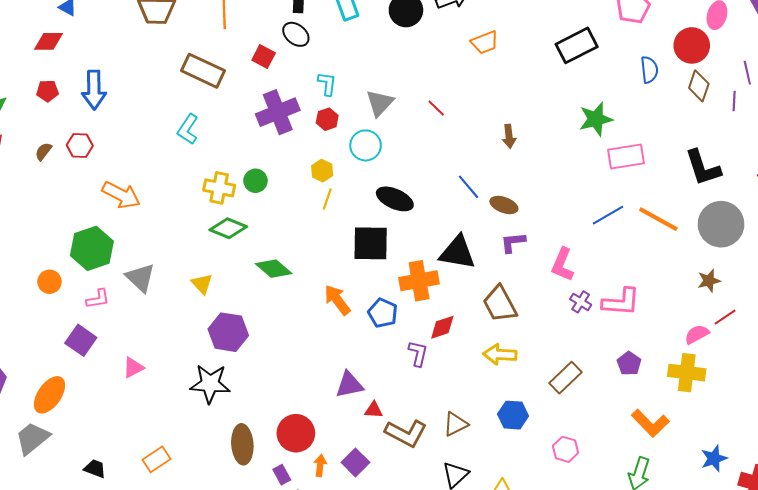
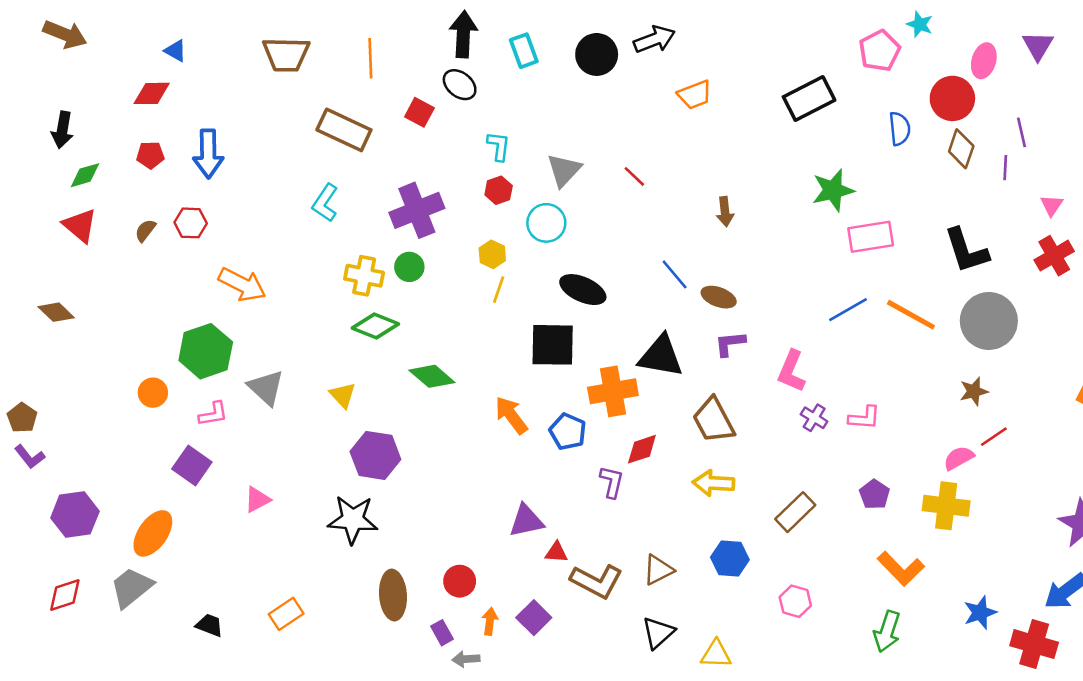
purple cross: (278, 112) -> (417, 210), moved
pink L-shape: (621, 302) -> (864, 418), size x0.7
red circle: (296, 433) -> (460, 581), size x0.7

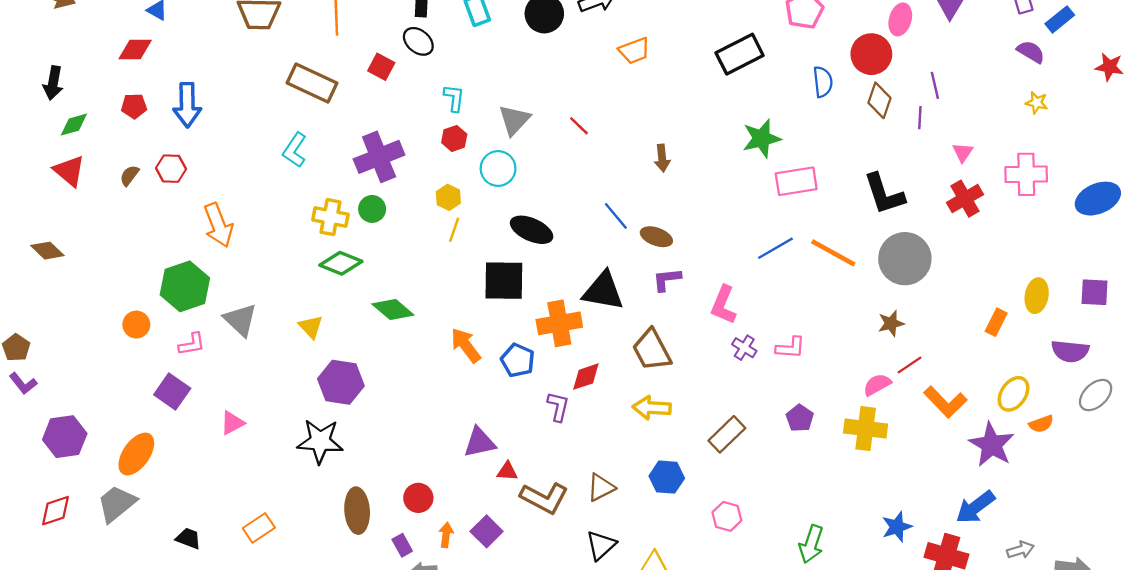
orange arrow: (242, 285) -> (218, 225), turned 42
orange L-shape: (901, 569) -> (945, 402), moved

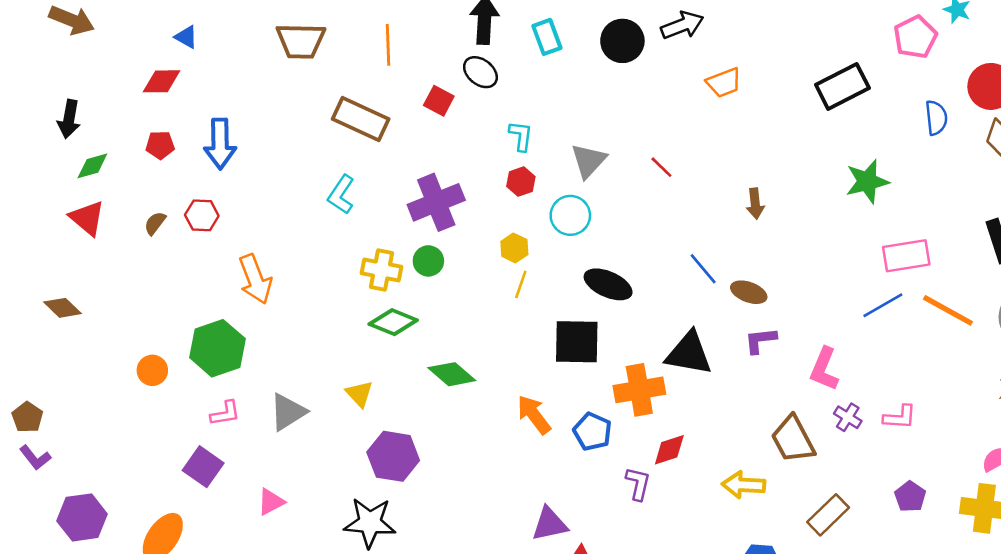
pink rectangle: (796, 181) -> (906, 256), moved
gray triangle: (240, 320) -> (288, 412), moved, turned 45
orange circle: (136, 325) -> (152, 370), moved
brown trapezoid: (652, 350) -> (793, 439), moved

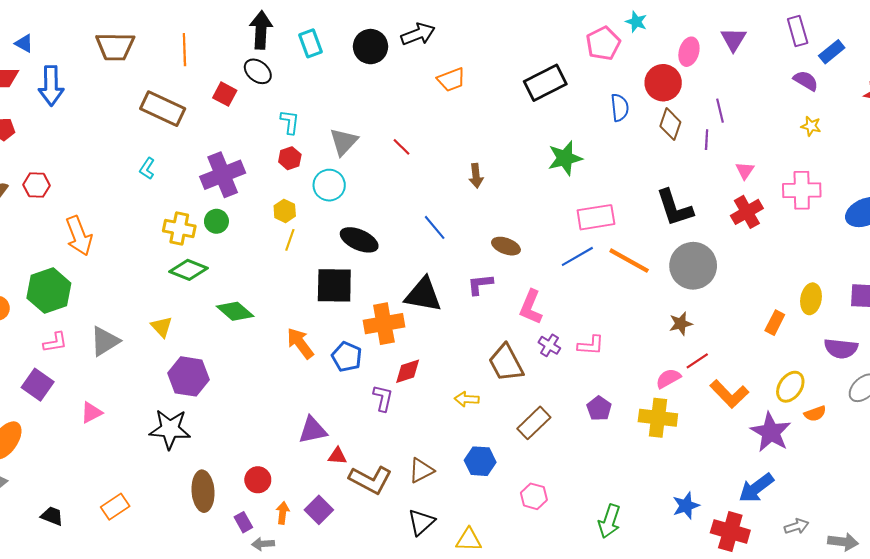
blue arrow: (220, 144) -> (51, 86), moved
cyan L-shape: (341, 195) -> (147, 169), size x0.7
brown ellipse: (749, 292) -> (506, 246), moved
yellow arrow: (743, 485) -> (467, 399), size x0.7

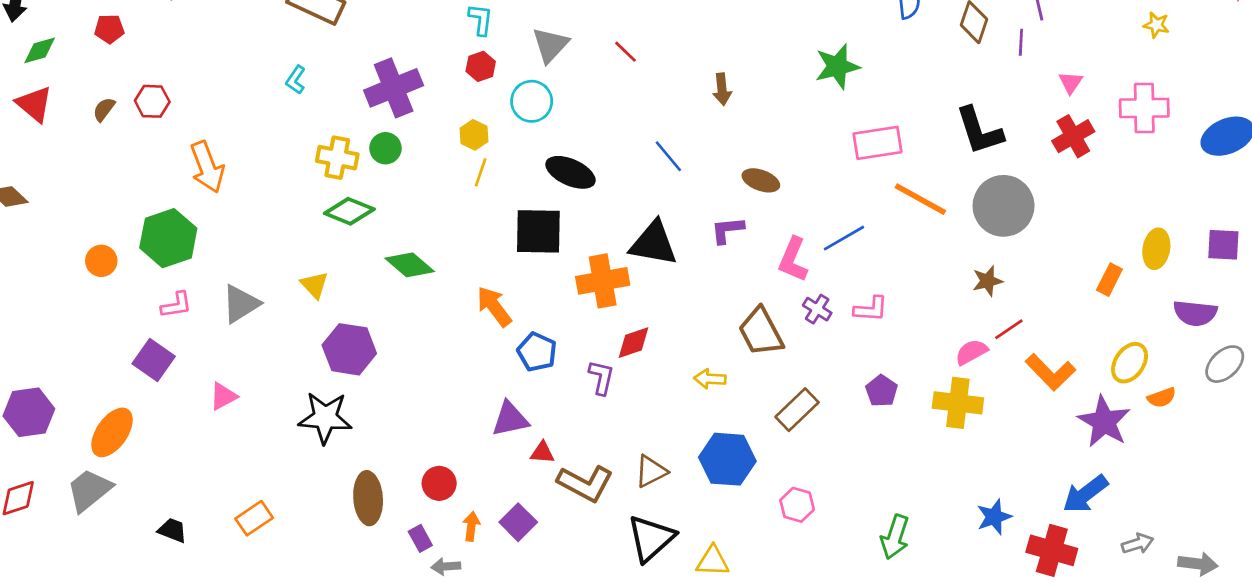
blue line: (577, 256) -> (844, 238), moved
blue pentagon: (347, 357) -> (537, 352), moved
blue hexagon: (480, 461) -> (727, 459), size x1.4
black triangle: (421, 522) -> (651, 538), size x1.4

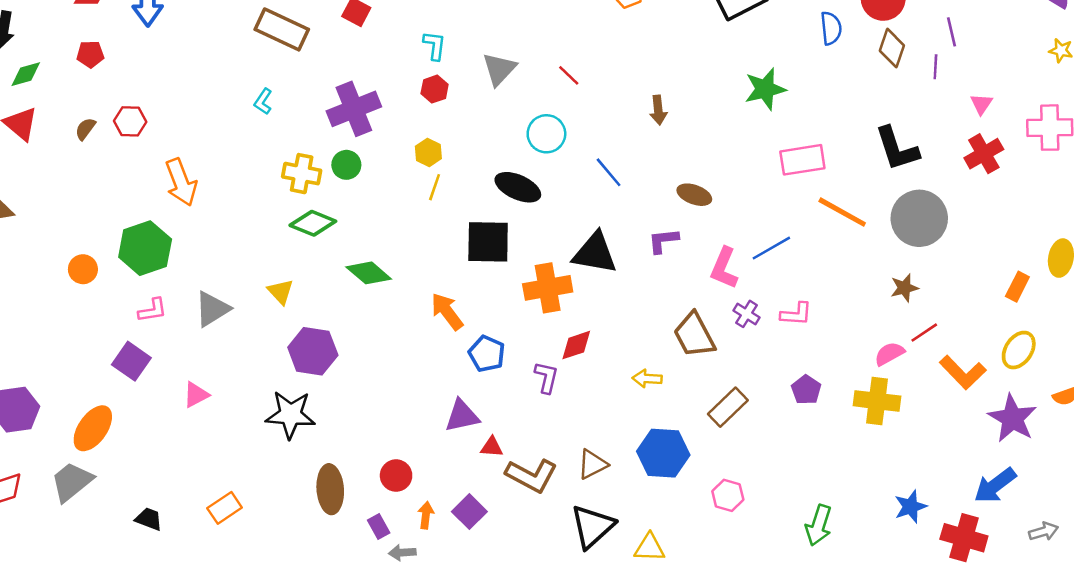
cyan circle: (532, 101) -> (546, 134), moved
yellow ellipse: (1130, 363) -> (1019, 350), moved

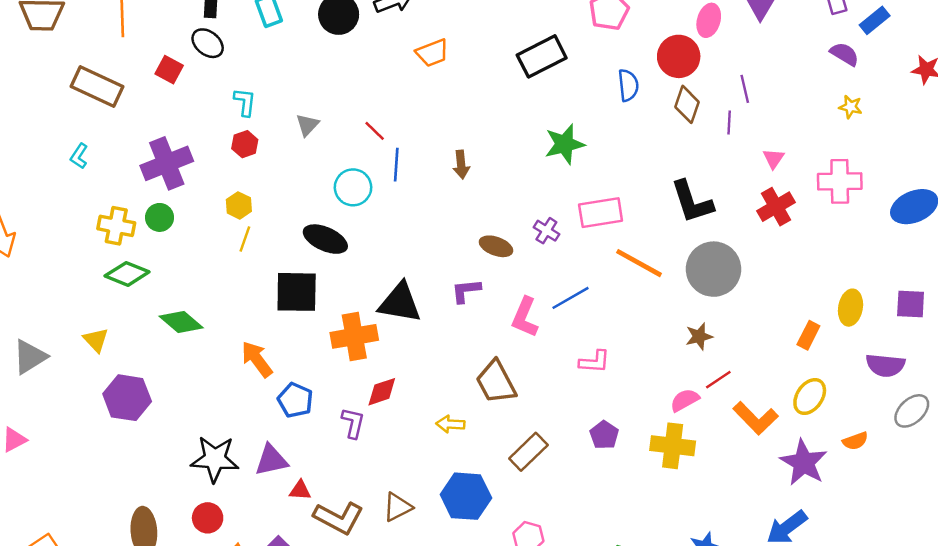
gray triangle: (499, 69) -> (307, 125), size x0.7
blue line: (609, 172) -> (396, 165), moved, turned 44
purple cross: (747, 314) -> (546, 231), moved
black star: (290, 415) -> (215, 459), moved

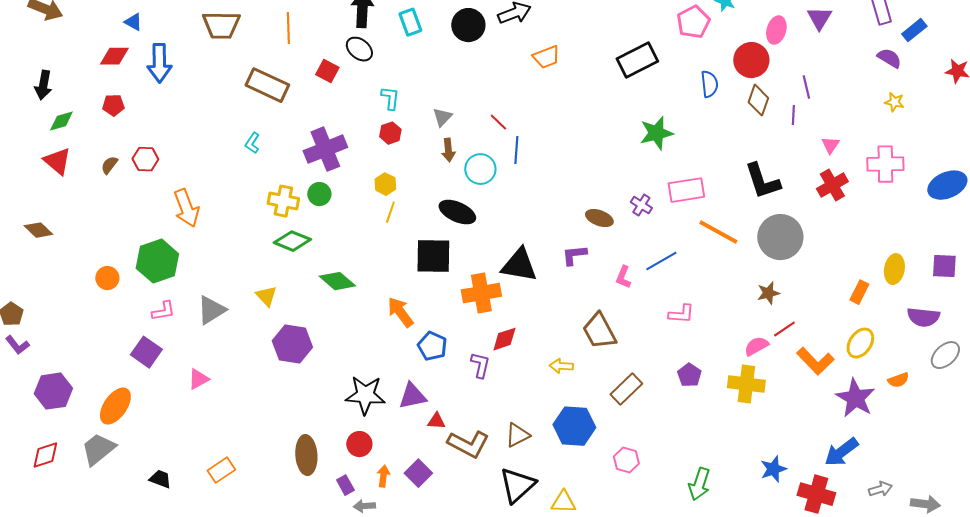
brown arrow: (461, 165) -> (448, 150), moved
pink L-shape: (525, 317) -> (623, 277), size x0.7

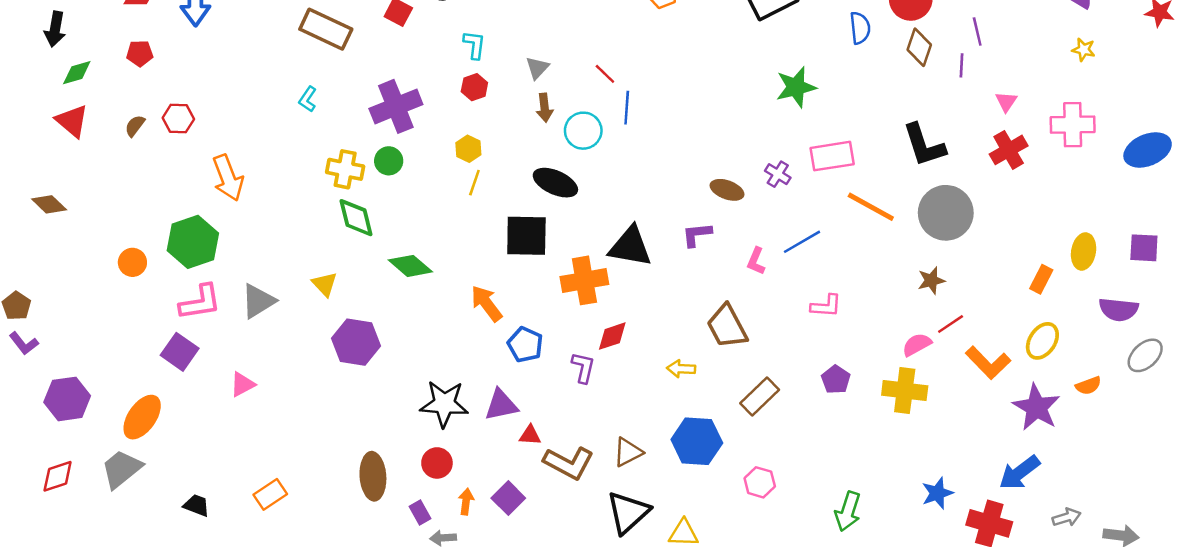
green diamond: (292, 241) -> (356, 218), turned 54
pink L-shape: (163, 311) -> (200, 302), size x1.5

